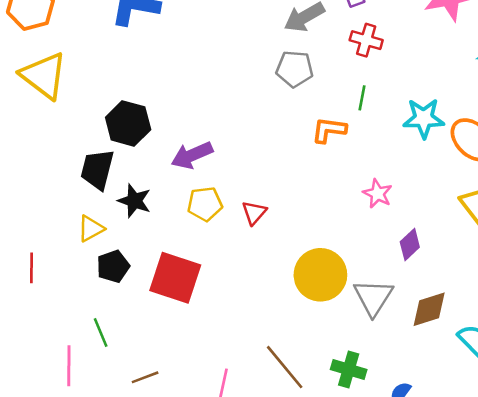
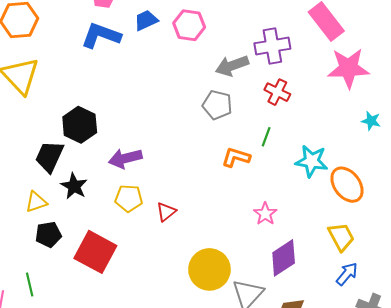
purple diamond: (410, 245) -> (284, 258), size x1.5

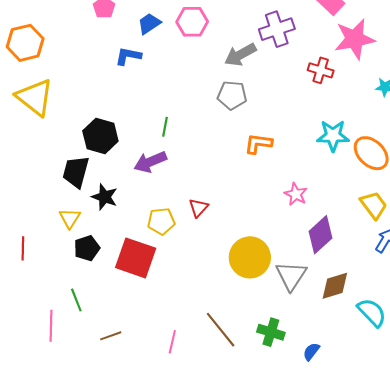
blue L-shape: (101, 35) -> (128, 56), moved, size x0.7
red cross: (277, 92) -> (321, 70), moved
green line: (266, 137) -> (165, 127), moved
yellow pentagon: (129, 198) -> (161, 221), moved
yellow triangle: (36, 202) -> (70, 218), turned -30

